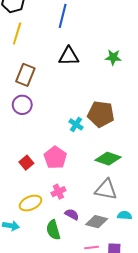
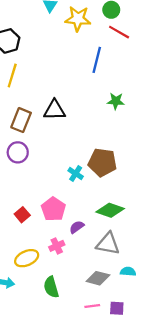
blue line: (63, 16) -> (97, 60), moved
black triangle: (69, 56) -> (54, 110), moved
purple semicircle: (72, 214) -> (77, 227), moved, turned -64

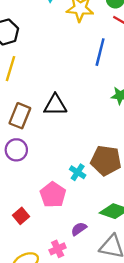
pink pentagon: (53, 209) -> (53, 195), moved

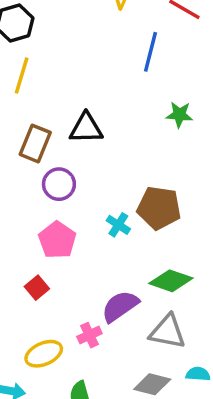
purple circle: (16, 150) -> (59, 184), moved
pink pentagon: (53, 195) -> (57, 240), moved
purple semicircle: (79, 229) -> (120, 306), size x1.6

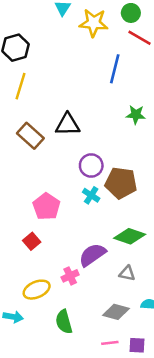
brown rectangle: (35, 143) -> (30, 136), turned -70
purple circle: (59, 184) -> (91, 166), moved
gray triangle: (167, 332) -> (127, 273), size x0.6

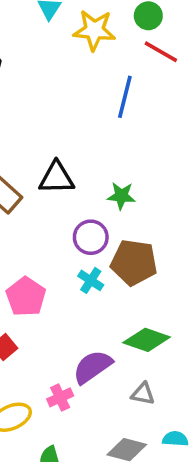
green star: (136, 115) -> (121, 196), moved

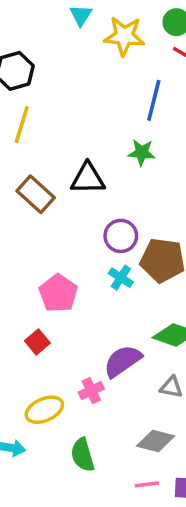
green star: (121, 196) -> (142, 152), moved

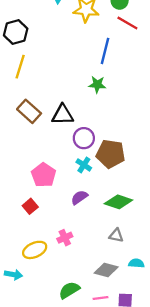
black triangle: (88, 179) -> (63, 115), moved
purple semicircle: (123, 361) -> (79, 197), moved, size x0.7
green semicircle: (83, 455) -> (69, 290), moved, turned 75

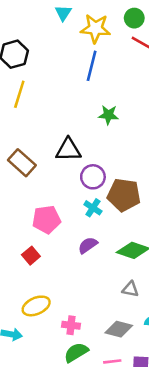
blue line: (105, 51) -> (92, 66), moved
brown rectangle: (29, 111) -> (22, 163), moved
pink pentagon: (44, 175) -> (46, 219), turned 30
pink cross: (65, 238) -> (71, 325), moved, turned 32

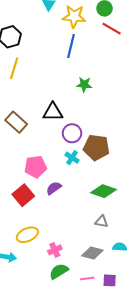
purple semicircle: (88, 245) -> (54, 188), moved
red square: (31, 256) -> (23, 195), size x1.5
pink cross: (71, 325) -> (55, 250), turned -32

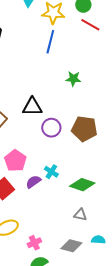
green star: (84, 85) -> (73, 79), moved
brown pentagon: (96, 147) -> (84, 129), moved
cyan cross: (72, 158) -> (51, 172), moved
pink pentagon: (35, 167) -> (15, 161), turned -30

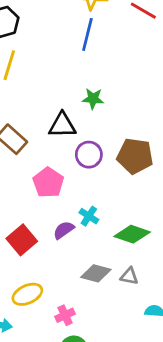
green star: (73, 79) -> (93, 99), moved
pink pentagon: (15, 161) -> (48, 183), moved
gray diamond: (71, 246) -> (96, 273), moved

